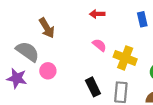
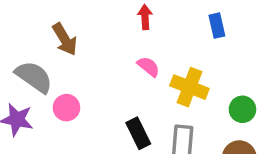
red arrow: (97, 14) -> (145, 17), turned 88

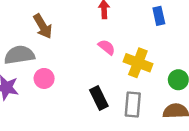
gray semicircle: (34, 77) -> (19, 55), turned -44

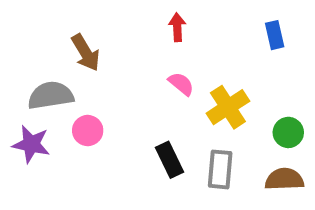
blue rectangle: (159, 16) -> (275, 35), moved
yellow cross: (138, 63) -> (228, 107), turned 36

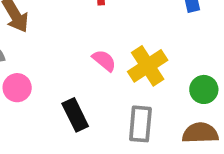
pink semicircle: (181, 84) -> (104, 60), moved
black rectangle: (169, 160) -> (75, 115), moved

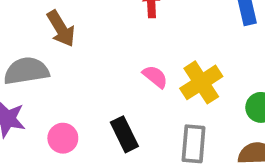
pink circle: (17, 88) -> (63, 138), moved

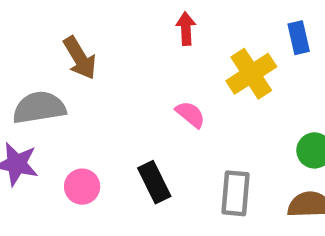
yellow cross: (201, 82) -> (251, 74), moved

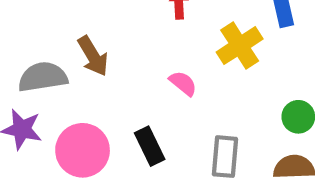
brown arrow: (80, 58) -> (93, 56), moved
pink circle: (82, 187) -> (83, 150), size x1.6

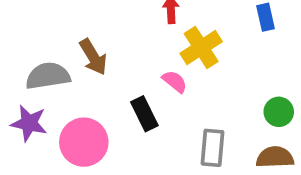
yellow cross: (240, 46) -> (201, 47), moved
black rectangle: (150, 146) -> (144, 114), moved

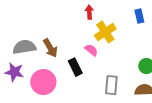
brown arrow: (93, 57) -> (50, 48), moved

